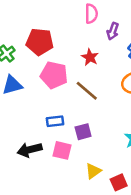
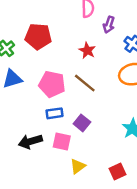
pink pentagon: (54, 75) -> (52, 84), moved
purple square: (83, 132) -> (82, 123), turned -35
yellow triangle: (93, 171) -> (78, 166), moved

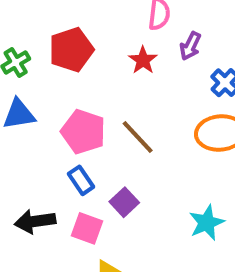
red pentagon: (38, 36) -> (71, 50), turned -30
red star: (87, 50) -> (143, 60), moved
blue rectangle: (54, 113) -> (81, 180), turned 56

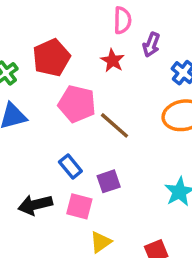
pink pentagon: (83, 132) -> (77, 104), moved
purple square: (124, 202) -> (109, 181), turned 30

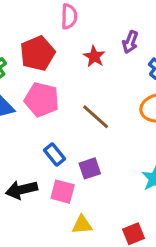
pink semicircle: (122, 20) -> (69, 16), moved
pink pentagon: (77, 104) -> (42, 100), moved
yellow triangle: (101, 242) -> (82, 225), turned 30

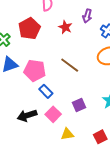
pink pentagon: (42, 100) -> (35, 70), moved
purple square: (90, 168) -> (79, 105), moved
pink square: (63, 192) -> (53, 114), turned 35

